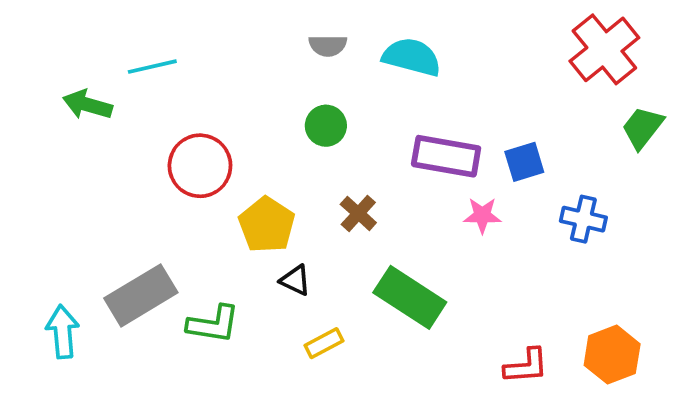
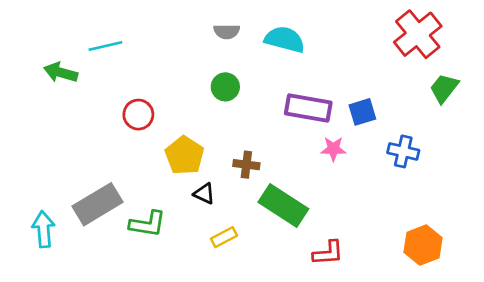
red circle: (200, 166) -> (138, 115), size x0.7
brown cross: (358, 213) -> (246, 165), moved, turned -35
red L-shape: (526, 366) -> (328, 253), moved

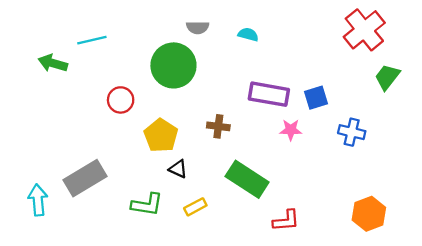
cyan semicircle: (285, 39) -> (248, 34), size x0.6
green circle: (225, 87) -> (173, 65), moved, size x1.8
brown cross: (246, 165) -> (218, 126), moved
green L-shape: (148, 224) -> (147, 205), moved

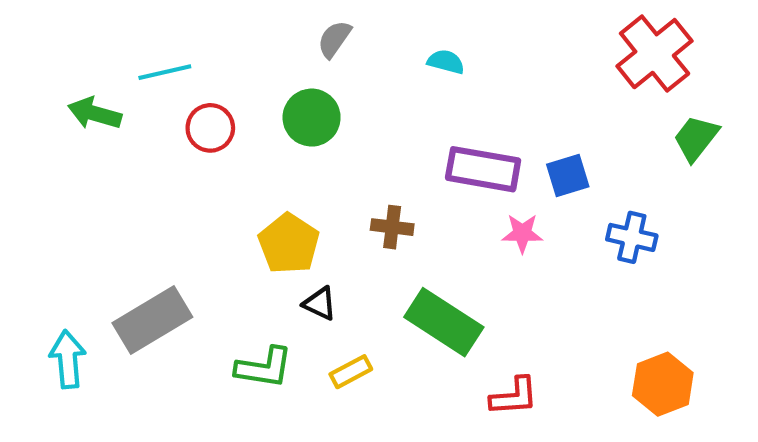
gray semicircle: (198, 28) -> (334, 39), moved, turned 125
green circle: (173, 65) -> (312, 118), size x0.7
red circle: (121, 100) -> (210, 128), moved

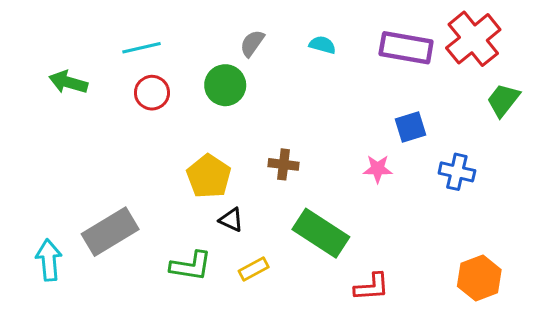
gray semicircle: (334, 39) -> (252, 43), moved
cyan line: (165, 72) -> (142, 48), moved
purple rectangle: (483, 169) -> (406, 48), moved

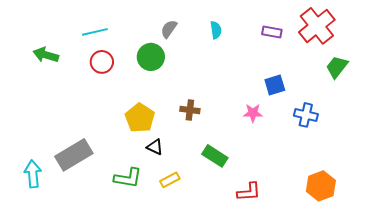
cyan semicircle: (322, 45) -> (216, 30), turned 66
purple rectangle: (406, 48) -> (272, 32), size x0.6
green rectangle: (321, 233) -> (215, 156), size x0.7

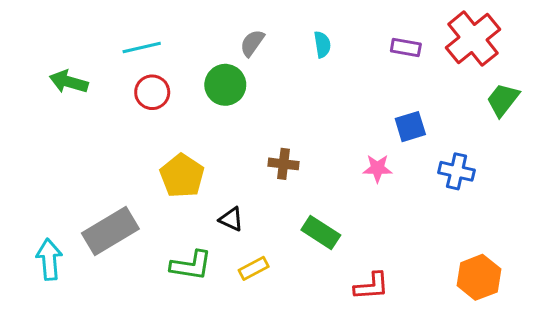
yellow pentagon: (140, 118) -> (182, 176), moved

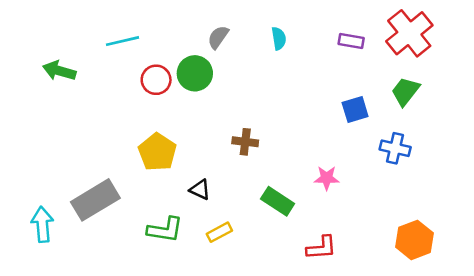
red circle: (152, 92) -> (156, 80), moved
green trapezoid: (503, 100) -> (405, 91), moved
pink star: (377, 168) -> (327, 178), moved

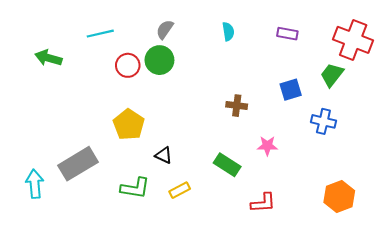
red cross: (409, 33) -> (353, 40), moved, turned -30
gray semicircle: (218, 37) -> (165, 29), moved
brown cross: (245, 142) -> (237, 106), moved

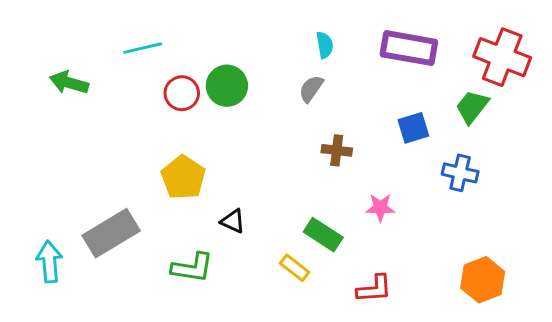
gray semicircle: (165, 29) -> (311, 89), moved
purple rectangle: (287, 34) -> (409, 48), size x1.8
yellow rectangle: (180, 190) -> (295, 268), moved, turned 66

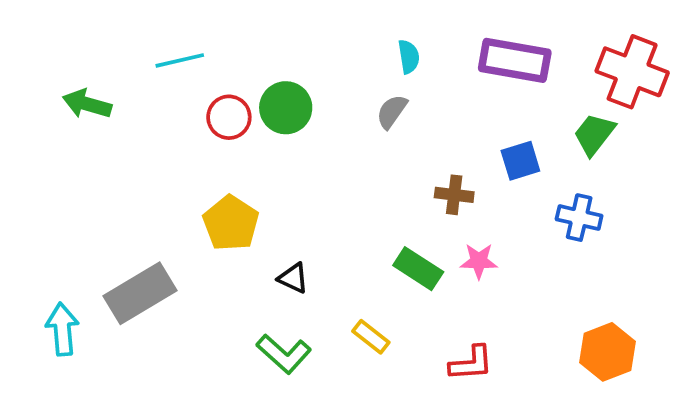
brown cross: (337, 150) -> (454, 195), moved
green rectangle: (323, 235) -> (418, 269), moved
green L-shape: (192, 268) -> (284, 354), moved, turned 33

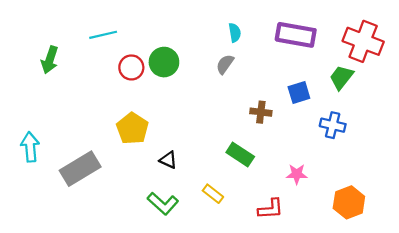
green arrow: (87, 104) -> (50, 60), turned -88
pink star: (479, 261) -> (297, 174), moved
cyan arrow: (62, 329) -> (30, 147), moved

